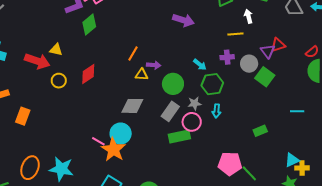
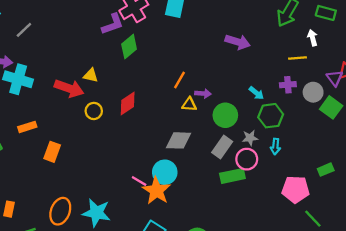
pink pentagon: (230, 164) -> (296, 189), moved

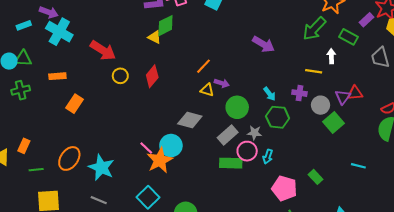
yellow triangle: (91, 75) -> (155, 37), moved
red diamond: (128, 104) -> (152, 76), turned -30
cyan arrow: (275, 146) -> (268, 157), moved
green rectangle: (326, 170) -> (316, 177), turned 56

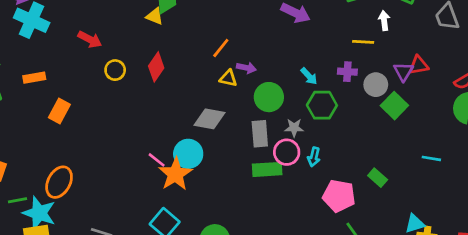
red arrow: (103, 50) -> (90, 39), size x0.7
gray rectangle: (228, 135) -> (260, 134), turned -48
cyan star: (101, 167) -> (39, 213), moved

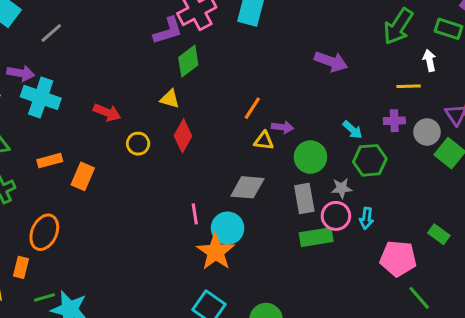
yellow triangle: (155, 16) -> (170, 99), moved
orange rectangle: (59, 111) -> (83, 176), moved
pink line: (157, 160) -> (195, 214), moved, turned 48
orange ellipse: (59, 182) -> (44, 232), moved

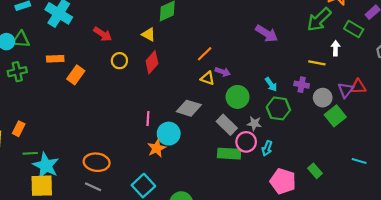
gray rectangle: (304, 198) -> (227, 125), turned -48
orange ellipse: (44, 232) -> (97, 162), moved, turned 60
orange star: (216, 252) -> (157, 148), size x0.7

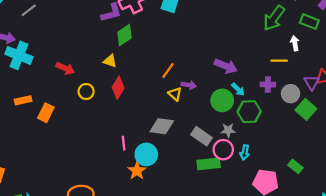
purple arrow: (267, 34) -> (226, 66), moved
yellow triangle: (208, 78) -> (175, 94), turned 32
green circle: (238, 97) -> (222, 100), moved

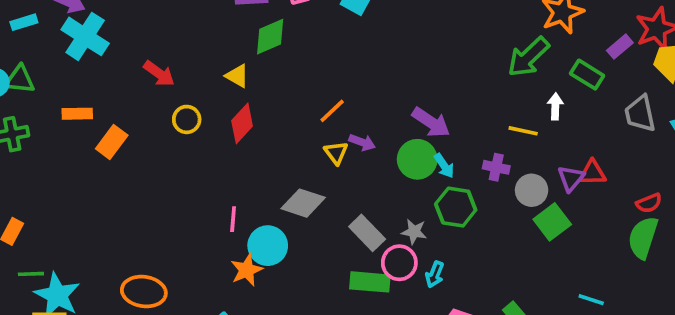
green circle: (222, 100) -> (417, 159), moved

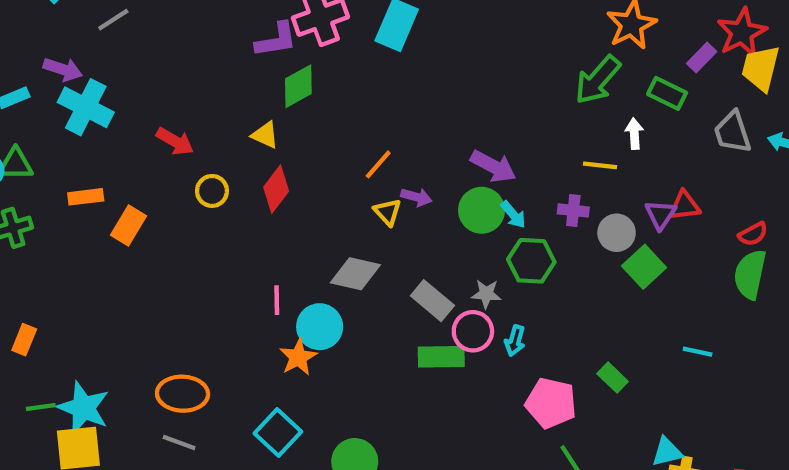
green line: (31, 274) -> (41, 407), moved

